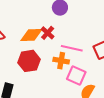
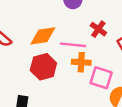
red cross: (48, 33) -> (98, 29), moved
pink line: (72, 48) -> (73, 45), moved

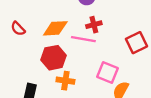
red cross: (98, 29) -> (94, 25), moved, turned 35
orange cross: (81, 62) -> (65, 81), moved

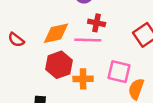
red cross: (94, 25) -> (97, 23), turned 35
orange cross: (65, 81) -> (83, 79), moved

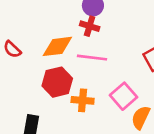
red cross: (97, 23) -> (90, 26), moved
pink square: (119, 72) -> (124, 96), turned 30

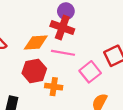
red cross: (90, 26) -> (62, 28), size x1.5
pink square: (124, 96) -> (90, 72), moved

